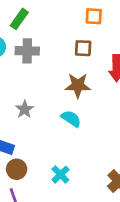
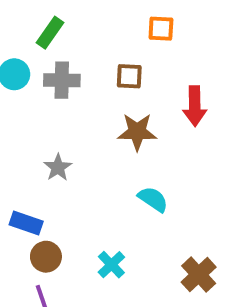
brown square: (83, 48) -> (129, 76), moved
cyan semicircle: (71, 119) -> (153, 199), moved

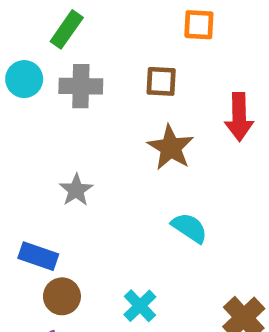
brown star: (137, 132) -> (171, 148), turned 30

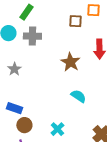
orange square: (199, 25) -> (93, 10), moved
brown square: (161, 81) -> (75, 21), moved
gray star: (76, 190) -> (14, 69), moved

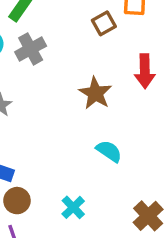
brown square: (75, 21) -> (104, 23), turned -32
gray cross: (32, 36) -> (31, 49), turned -30

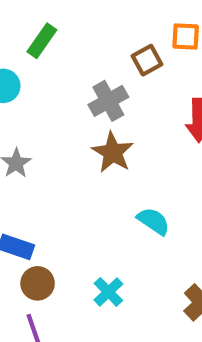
gray cross: (31, 49) -> (108, 101), moved
brown star: (95, 93) -> (113, 152), moved

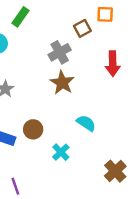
brown circle: (38, 283) -> (33, 129), moved
cyan cross: (108, 292) -> (61, 152), moved

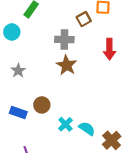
gray cross: (60, 52) -> (64, 39), turned 30
cyan semicircle: (86, 123) -> (87, 129), moved

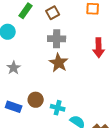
brown square: (84, 19) -> (53, 13), moved
cyan cross: (65, 124) -> (58, 108), moved, turned -32

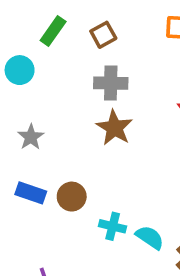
blue rectangle: (14, 107) -> (31, 193), moved
cyan cross: (58, 108) -> (113, 226), moved

